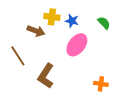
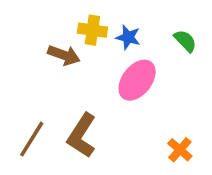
brown line: (18, 56) -> (32, 139), moved, turned 65
orange cross: (101, 84) -> (180, 150), turned 32

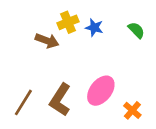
yellow cross: (92, 30) -> (68, 22), turned -30
pink ellipse: (137, 80) -> (101, 91), moved

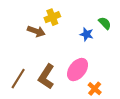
blue star: (94, 28) -> (87, 34), moved
orange cross: (132, 110) -> (95, 89), moved

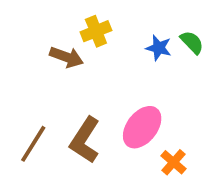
blue star: (87, 34) -> (159, 48), moved

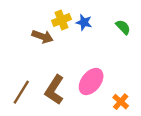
blue star: (159, 48) -> (84, 22), moved
orange cross: (173, 162) -> (121, 102), moved

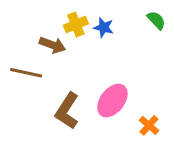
green semicircle: (123, 27) -> (156, 20), moved
brown line: (21, 92) -> (26, 73), moved, turned 70

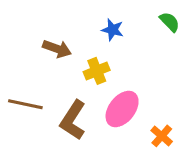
yellow cross: (76, 25) -> (97, 71), moved
brown line: (26, 73) -> (25, 104), moved

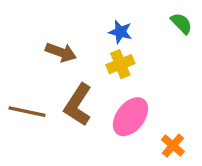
yellow cross: (97, 71) -> (120, 64), moved
brown L-shape: (73, 120) -> (78, 105), moved

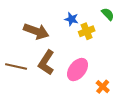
brown arrow: (61, 52) -> (36, 31), size x1.4
yellow cross: (120, 64) -> (87, 31), moved

